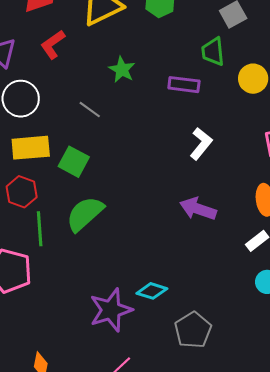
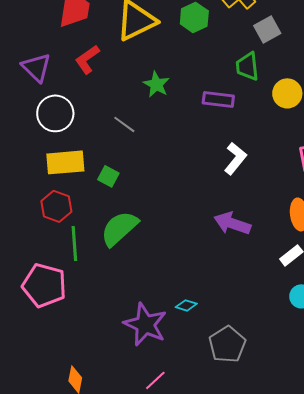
green square: (74, 162) -> (108, 176), size x0.7
cyan diamond: (152, 291) -> (186, 305), size x0.7
purple star: (111, 310) -> (145, 324), turned -30

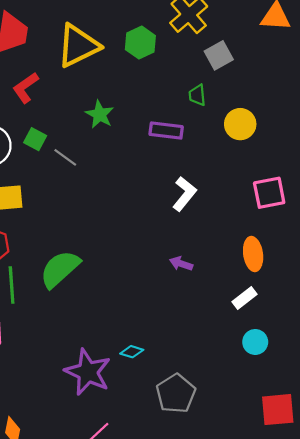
green trapezoid: (247, 66) -> (197, 95), size x0.7
green square: (108, 176) -> (35, 139), moved
purple arrow: (232, 223) -> (181, 264), size x0.6

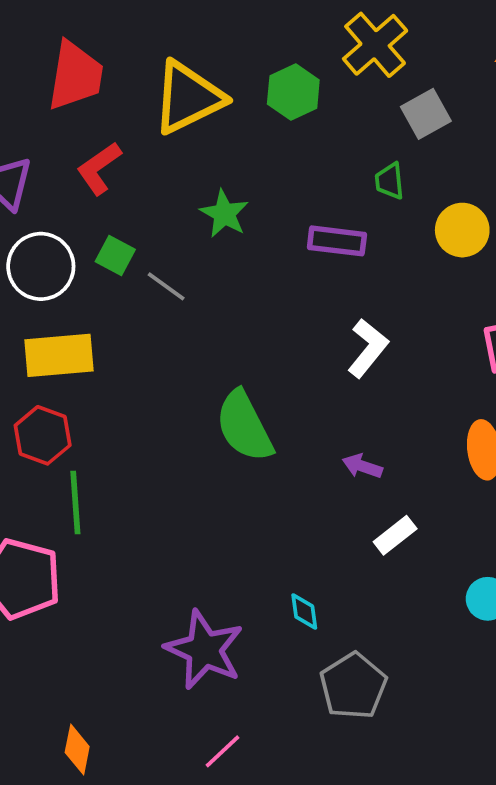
green semicircle: (60, 269) -> (244, 426), moved, turned -75
white rectangle: (244, 298) -> (395, 535), moved
cyan diamond: (132, 352) -> (304, 612), moved, turned 65

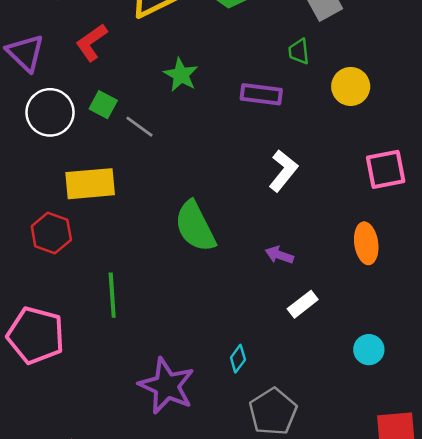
yellow rectangle: (59, 355) -> (90, 184), moved
green line: (75, 503) -> (112, 295), moved
cyan diamond: (304, 612) -> (238, 359), turned 44

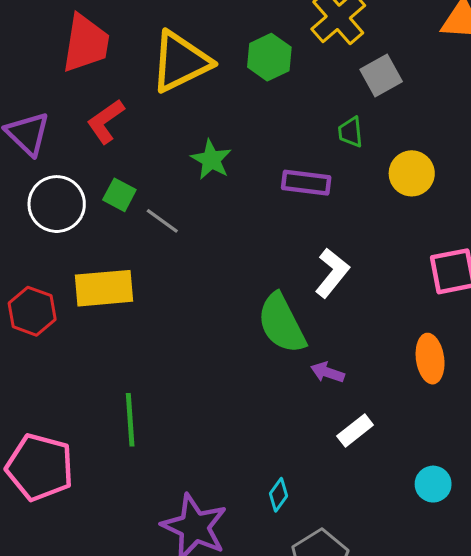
green semicircle: (195, 226) -> (282, 323), moved
red hexagon: (51, 233) -> (32, 311), moved

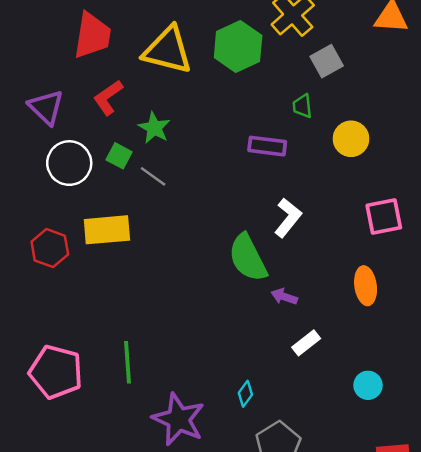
green hexagon: (269, 57) -> (238, 46), size x1.4
yellow triangle: (181, 62) -> (168, 50), turned 40
green star: (211, 160) -> (154, 128), moved
green line: (130, 420) -> (128, 362), moved

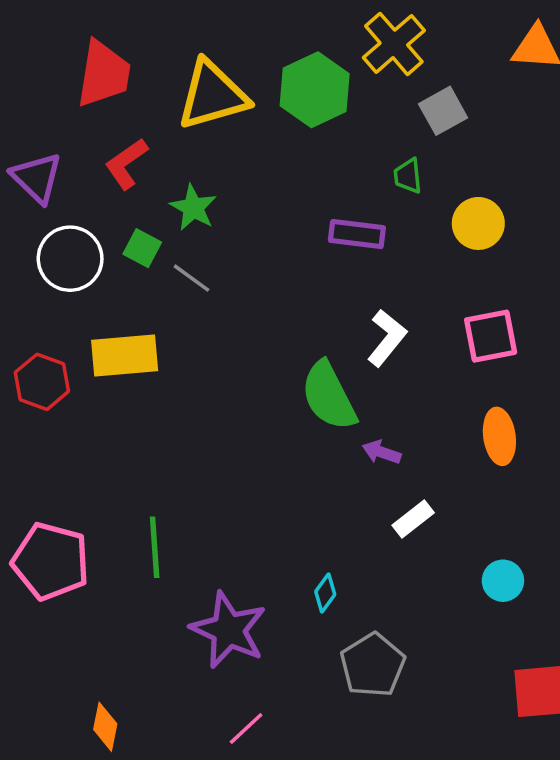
yellow triangle: (168, 50) -> (213, 95), turned -30
pink square: (384, 216) -> (491, 336), moved

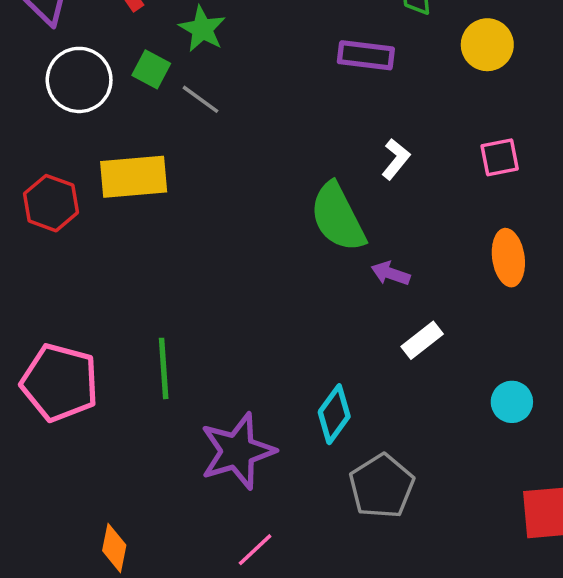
pink square: (491, 336) -> (500, 157), size x0.7
white L-shape: (387, 338) -> (396, 159), size x0.7
cyan diamond: (325, 593) -> (334, 414), size x1.5
purple star: (228, 630) -> (237, 451), turned 30

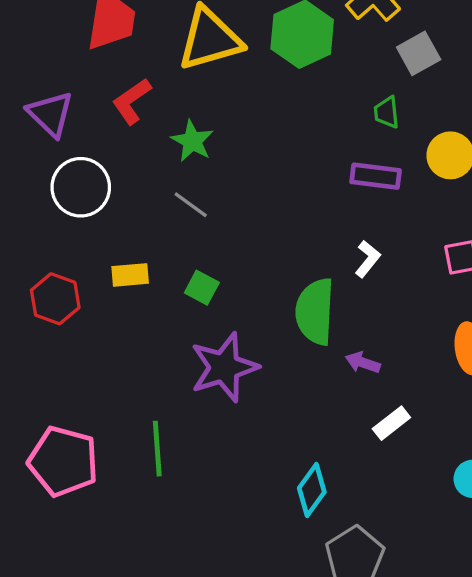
purple rectangle: (366, 55) -> (376, 176), moved
green square: (151, 69) -> (202, 288), moved
yellow rectangle: (134, 177) -> (130, 275), size x0.6
green semicircle: (338, 217) -> (315, 312), turned 30
purple star: (237, 451) -> (224, 367), moved

